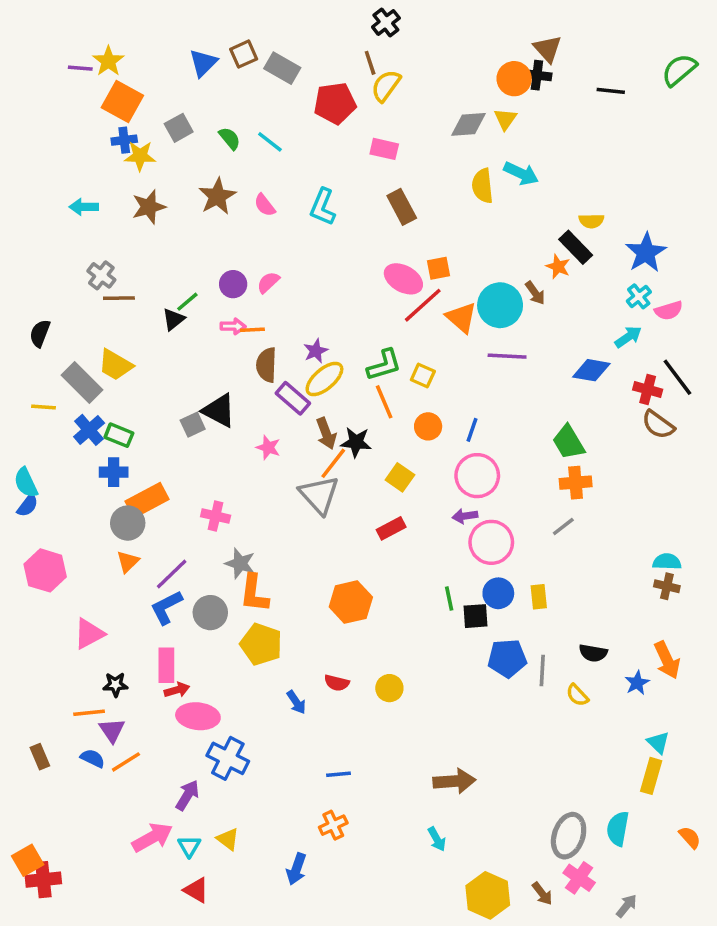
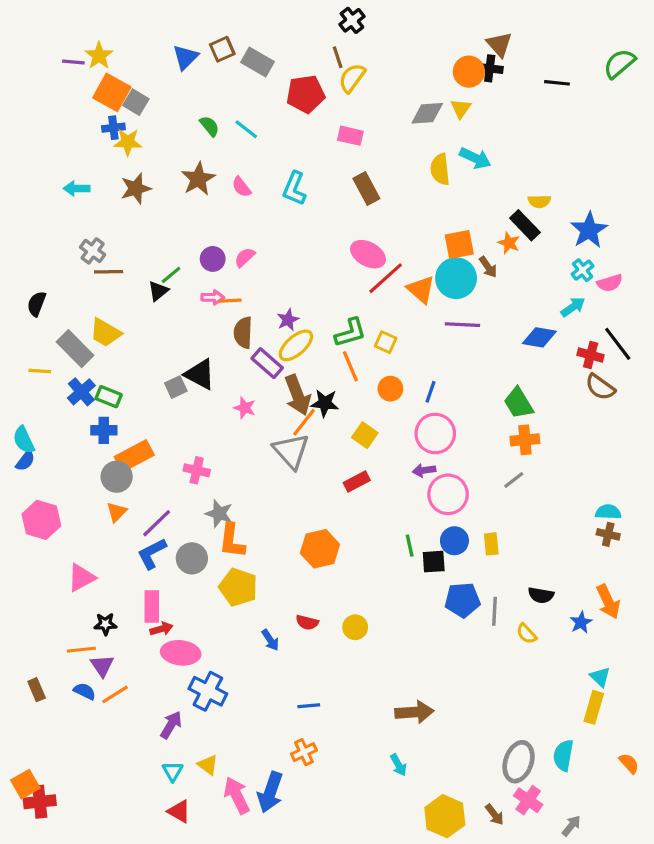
gray square: (179, 128) -> (136, 102), moved, turned -30
orange square: (439, 268) -> (459, 245), moved, size x1.4
brown arrow: (326, 433) -> (298, 395), size x1.4
pink arrow: (152, 837) -> (237, 795), moved, turned -87
blue arrow: (296, 869) -> (270, 792), size x1.4

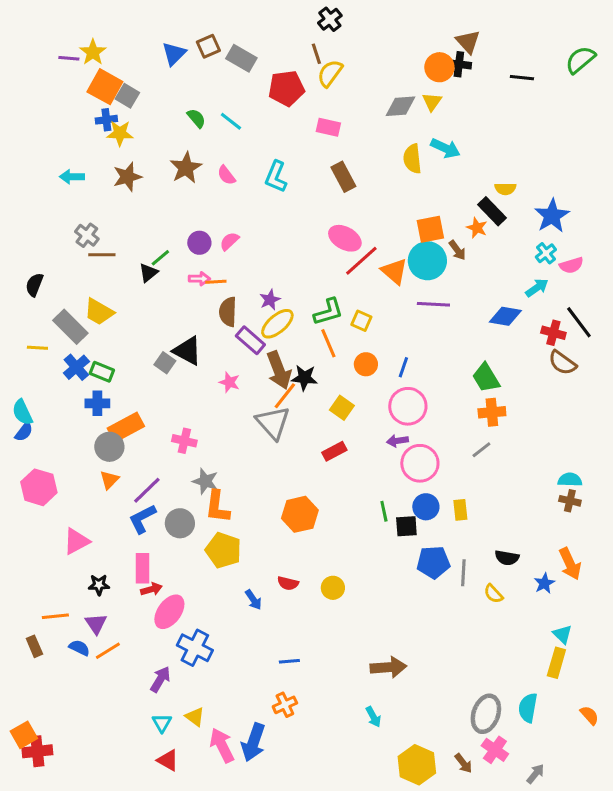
gray square: (176, 387) -> (165, 363), turned -30
orange line: (81, 650) -> (55, 616), moved
pink ellipse: (181, 653) -> (169, 612), turned -60

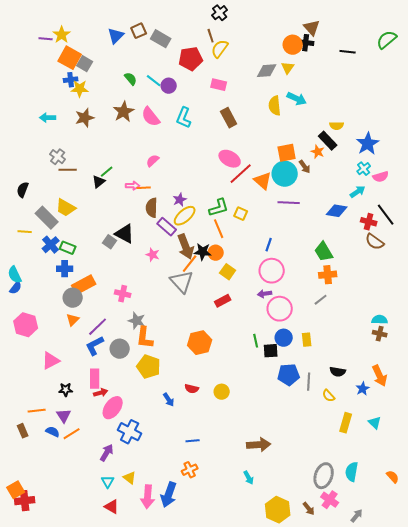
pink semicircle: (226, 175) -> (151, 117), size x1.5
purple circle: (199, 243) -> (169, 86), moved
orange circle: (366, 364) -> (216, 253), moved
yellow rectangle: (556, 663) -> (346, 423), moved
pink arrow: (222, 745) -> (148, 497), turned -150

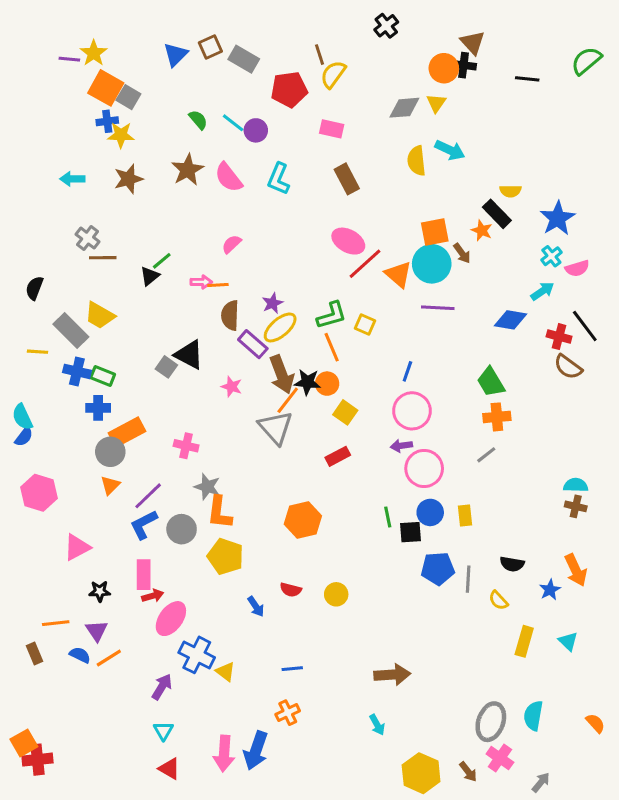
black cross: (220, 13) -> (386, 26), moved
blue cross: (51, 245) -> (77, 371), turned -36
yellow triangle: (130, 478) -> (226, 672), moved

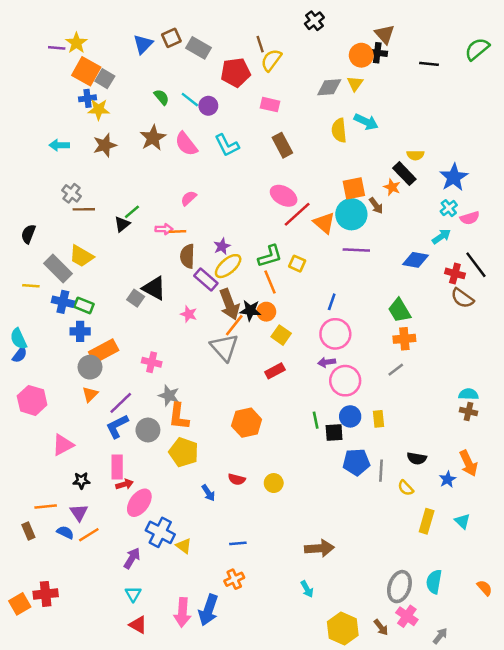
cyan L-shape: (279, 179) -> (227, 145), turned -50
red cross: (38, 760) -> (46, 594), moved

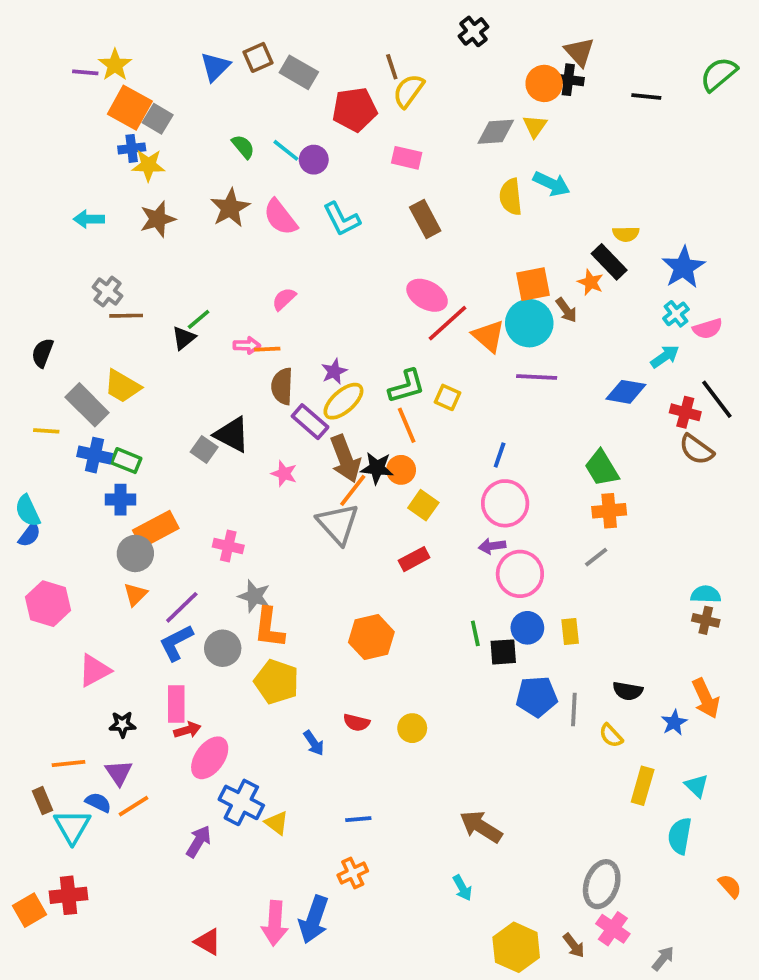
brown arrow: (319, 548) -> (481, 827), turned -144
cyan semicircle: (434, 582) -> (680, 836), moved
cyan triangle: (133, 594) -> (72, 827), moved, size x1.5

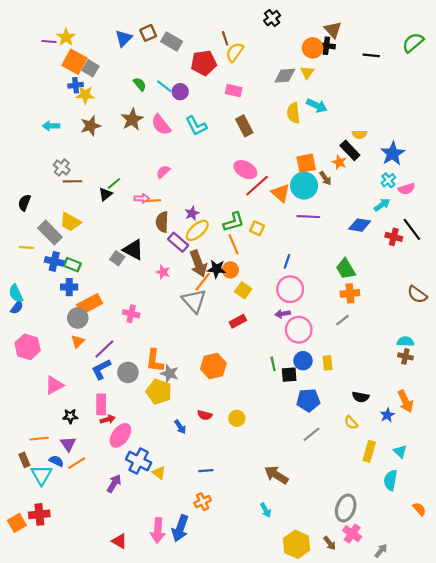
brown semicircle: (696, 449) -> (417, 294), moved
gray star: (254, 596) -> (170, 373), moved
gray line: (574, 710) -> (312, 434), moved, turned 48

